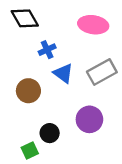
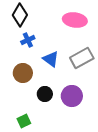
black diamond: (25, 18) -> (20, 15), turned 60
blue cross: (47, 50) -> (28, 40), moved
black circle: (50, 133) -> (45, 94), moved

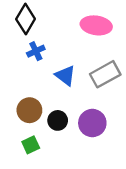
brown circle: (23, 73) -> (29, 110), moved
green square: (24, 121) -> (31, 145), moved

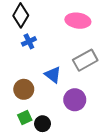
blue triangle: (65, 76) -> (53, 75), moved
black circle: (58, 120) -> (43, 124), moved

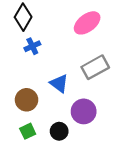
pink ellipse: (78, 21) -> (87, 23), turned -45
black circle: (43, 124) -> (59, 131), moved

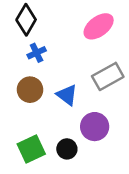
brown circle: (27, 100) -> (30, 90), moved
green square: (28, 131) -> (31, 149), size x1.5

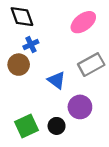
black diamond: (26, 20) -> (22, 17), turned -50
brown circle: (30, 90) -> (19, 65), moved

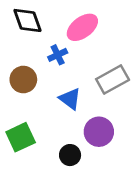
pink ellipse: (83, 22) -> (82, 27), moved
blue cross: (31, 44) -> (58, 55), moved
green square: (26, 126) -> (21, 137), moved

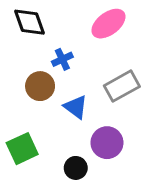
pink ellipse: (82, 27) -> (108, 24), moved
brown circle: (23, 80) -> (40, 86), moved

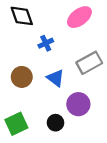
brown circle: (40, 86) -> (22, 77), moved
green square: (22, 149) -> (16, 124), moved

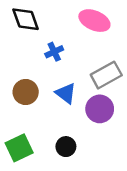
pink ellipse: (79, 17) -> (94, 21), turned 60
purple circle: (78, 104) -> (100, 109), moved

